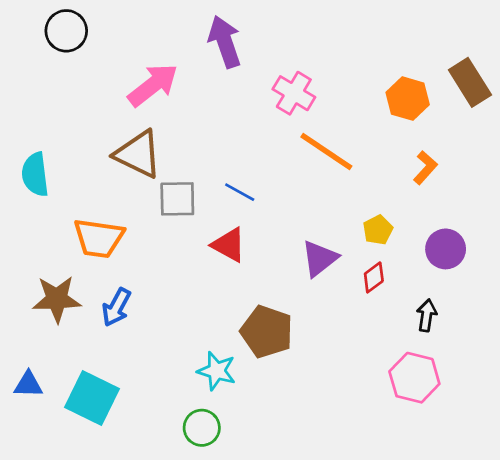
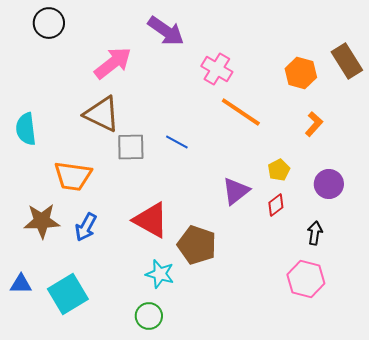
purple arrow: (225, 42) -> (166, 31), turned 144
red triangle: (229, 245) -> (151, 220), moved, size x1.4
cyan square: (92, 398) -> (68, 294), turned 33

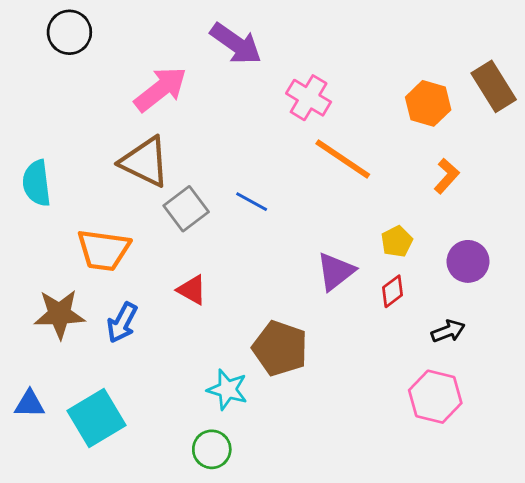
gray square: (131, 147) -> (186, 209), turned -36
red triangle: (151, 220) -> (192, 290), moved, size x0.6
black arrow: (315, 233) -> (448, 331), turned 60

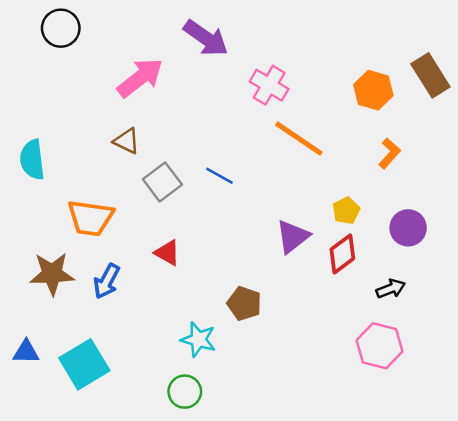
brown triangle: (145, 162) -> (126, 141), size x0.6
red diamond: (393, 291) -> (342, 254), size x1.4
brown pentagon: (280, 348) -> (244, 304), size x0.7

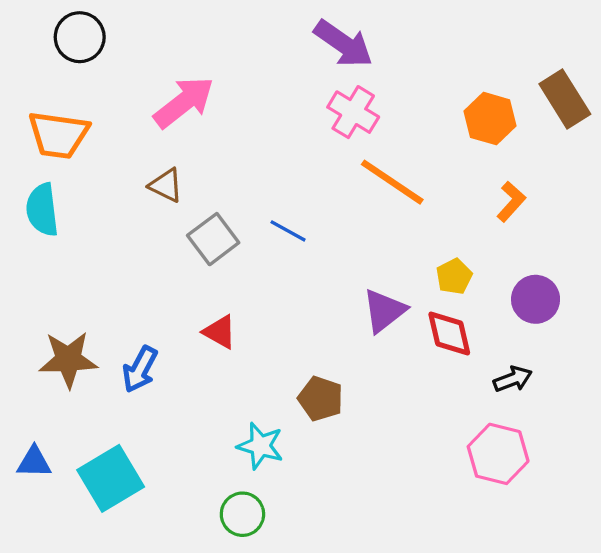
purple arrow: (206, 38) -> (343, 44), moved
orange trapezoid: (91, 218) -> (58, 135), moved
red diamond: (342, 254) -> (449, 333), turned -66

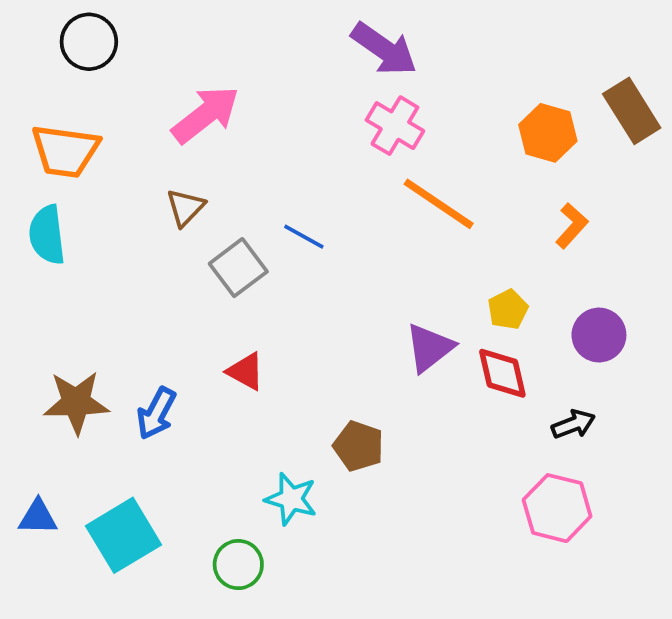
brown triangle: (166, 185) -> (185, 207), turned 48
blue line: (288, 231) -> (304, 237), moved
green circle: (242, 514) -> (238, 565), moved

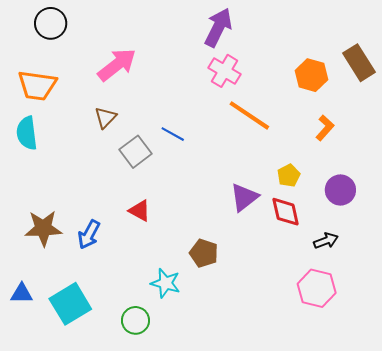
purple arrow: (384, 49) -> (218, 27), turned -99

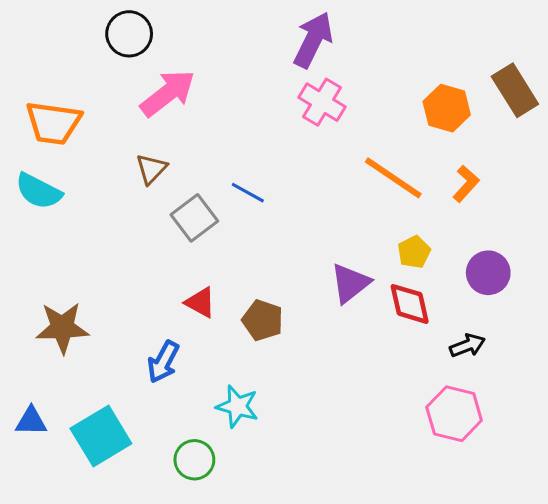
black circle: (51, 23) -> (129, 34), moved
orange line: (249, 115) -> (393, 178), moved
cyan semicircle: (27, 133) -> (39, 191), turned -56
blue arrow: (89, 234) -> (163, 362), moved
brown pentagon: (204, 253) -> (263, 320), moved

